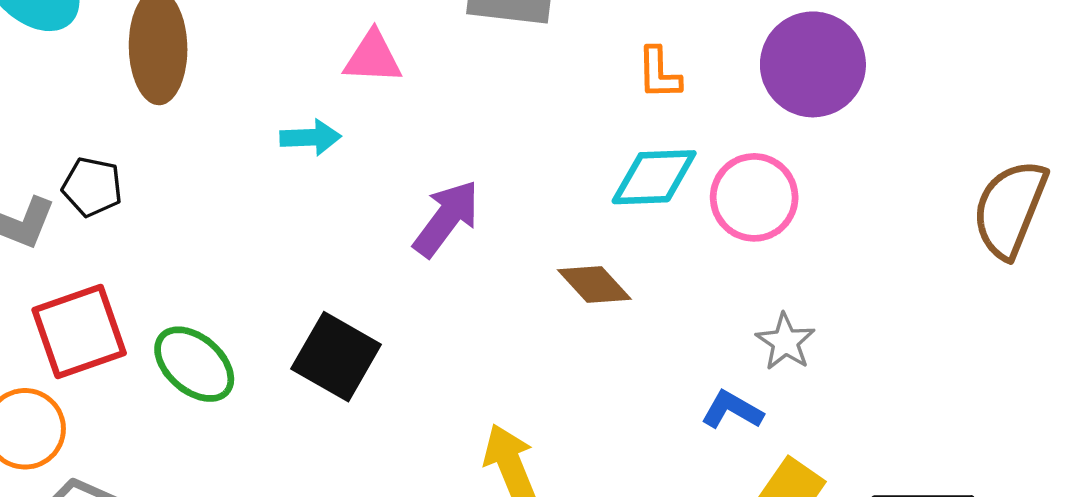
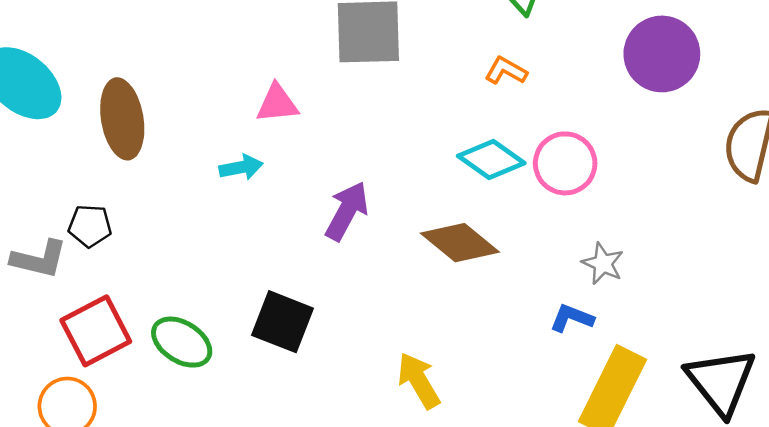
purple circle: (813, 64) -> (662, 54), moved
orange L-shape: (659, 73) -> (506, 71), moved, turned 129
cyan diamond: (654, 177) -> (491, 160), turned 46
brown diamond: (594, 285) -> (460, 243), size x1.4

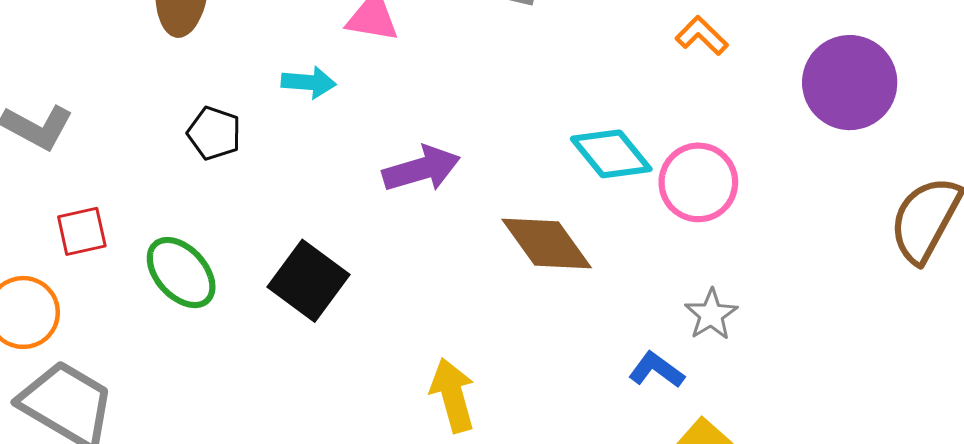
orange L-shape: (506, 71) -> (702, 36), moved
purple arrow: (347, 211) -> (421, 169), turned 30
black pentagon: (90, 226) -> (214, 133), moved
red square: (96, 331) -> (82, 231), size x0.6

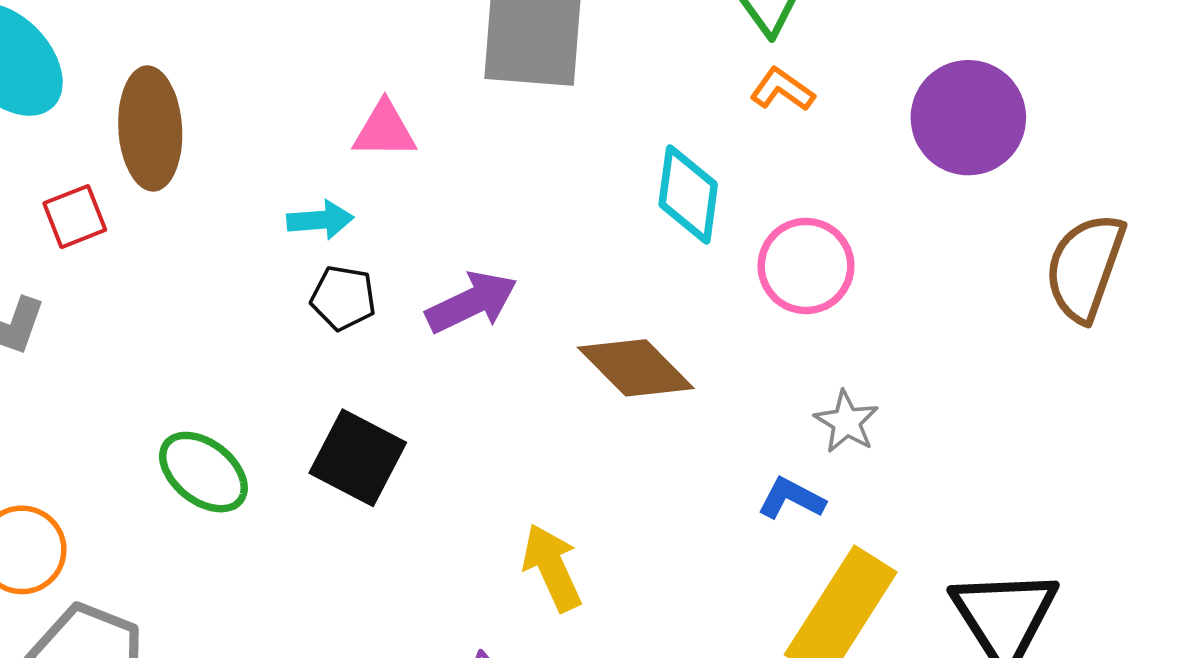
black pentagon: (214, 133) -> (343, 298), moved
cyan diamond: (611, 154) -> (688, 194), moved, turned 56
red square: (82, 231) -> (75, 217), moved

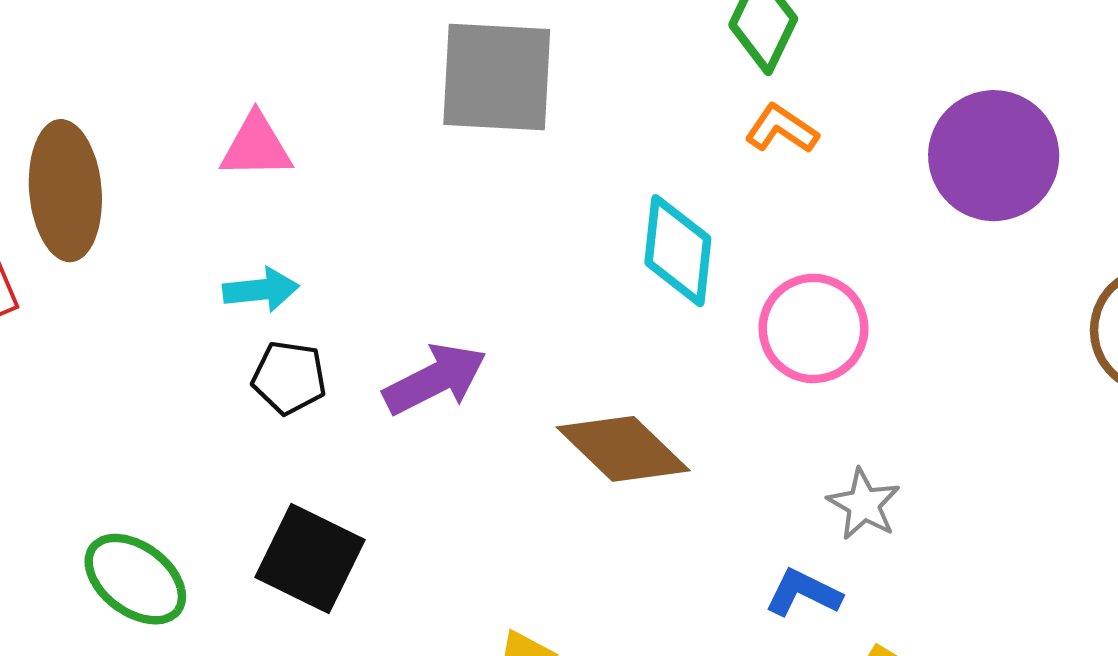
pink triangle: (385, 130) -> (256, 146), moved

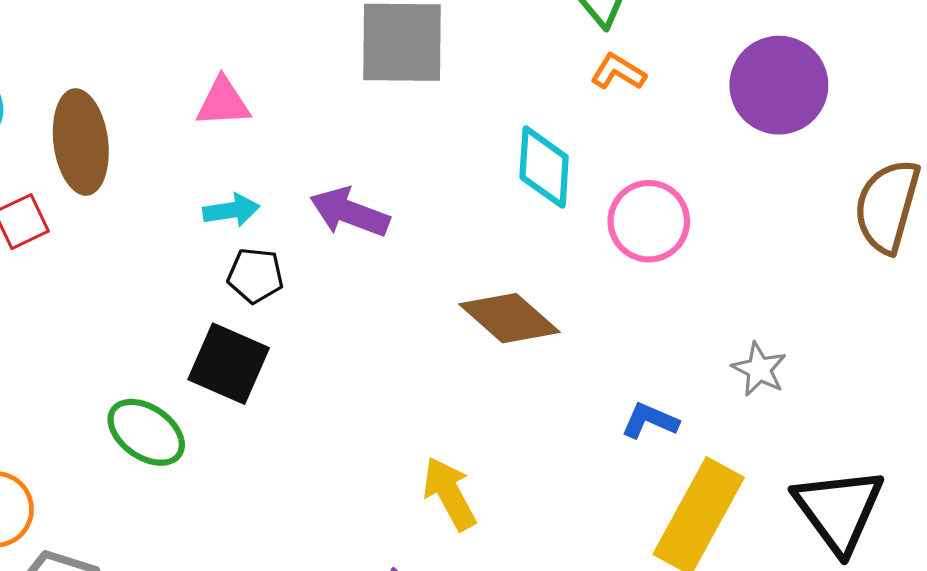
purple arrow: (435, 379) -> (350, 212), moved, turned -130
gray star: (864, 504) -> (759, 369), moved
black square: (310, 559) -> (229, 364), moved

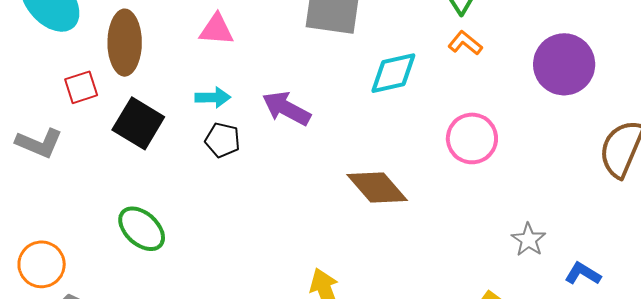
cyan diamond: (544, 167) -> (393, 73), moved, turned 66
black square: (229, 364) -> (138, 123), moved
blue L-shape: (650, 421) -> (583, 274), moved

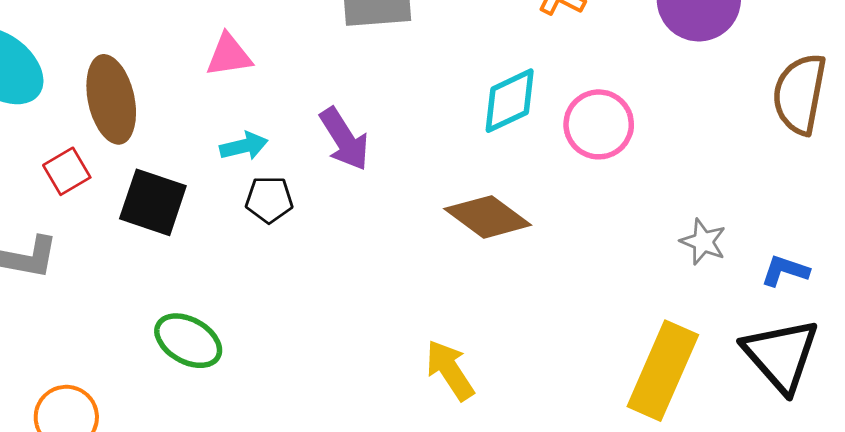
cyan diamond: (393, 73) -> (510, 101), moved
purple arrow: (286, 108) -> (344, 139), turned -138

